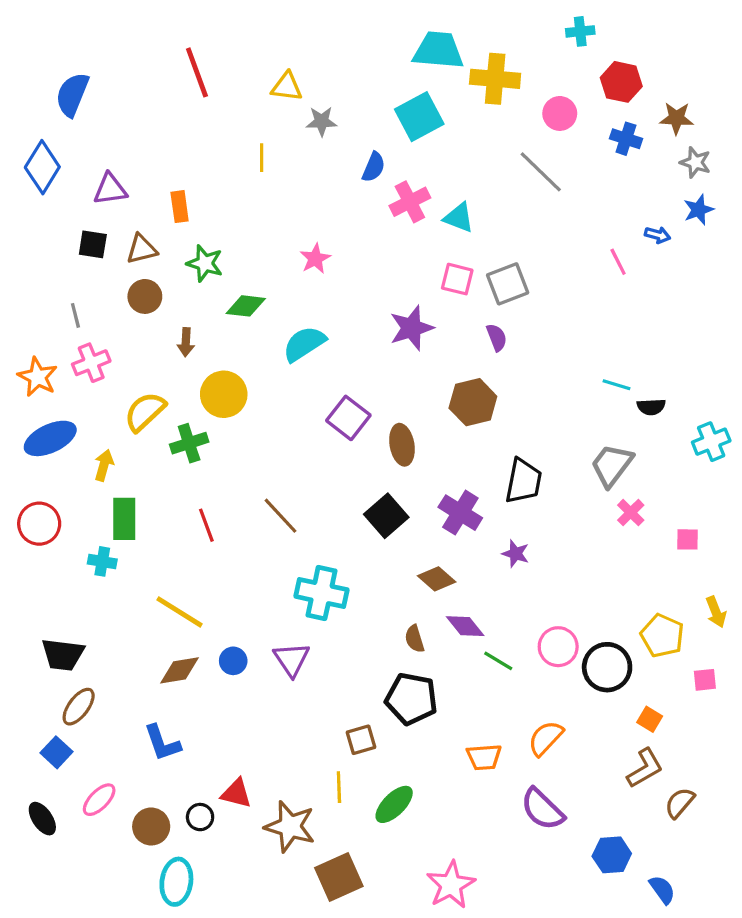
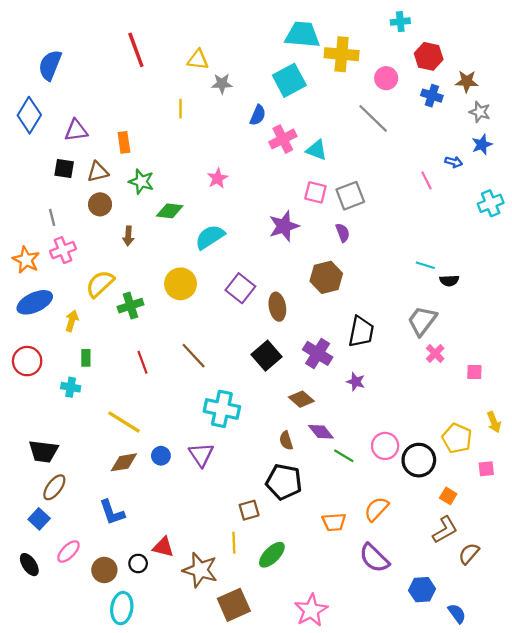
yellow circle: (224, 394) -> (181, 284), moved
cyan cross: (711, 442) -> (491, 203), moved
green rectangle: (124, 519) -> (86, 358), size x0.6

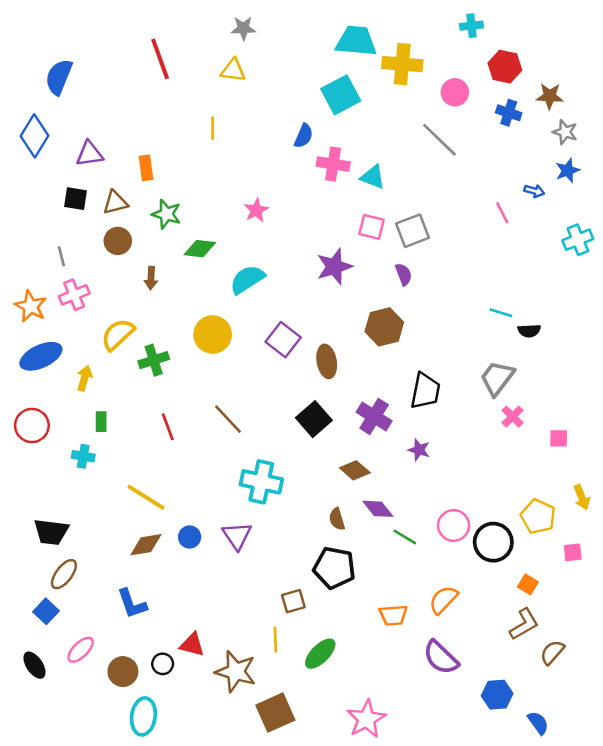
gray star: (222, 84) -> (243, 28), moved
pink cross: (283, 139) -> (333, 164), turned 36

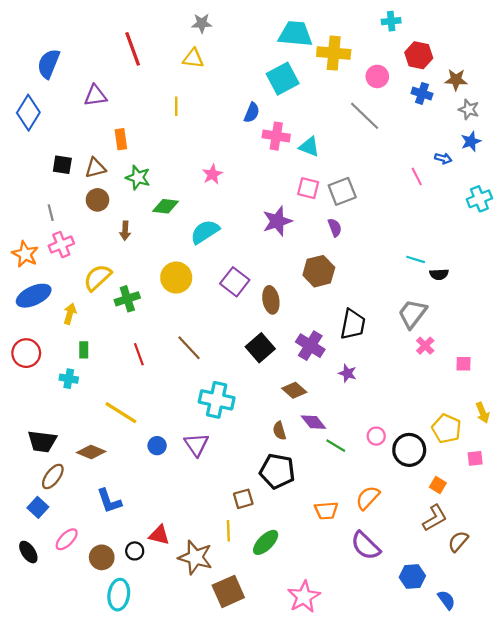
purple triangle: (90, 154) -> (95, 96), moved
pink circle: (454, 525) -> (376, 436), size x0.7
brown diamond: (146, 545) -> (91, 452), moved, turned 32

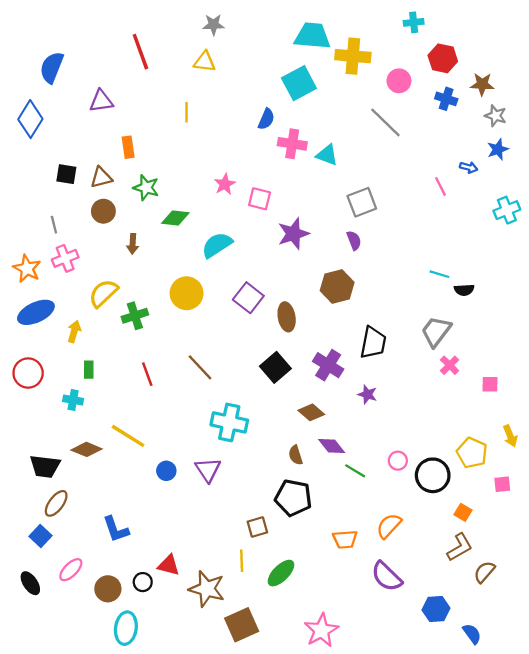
pink square: (308, 188) -> (260, 199), moved
brown diamond: (91, 452) -> (87, 449), moved

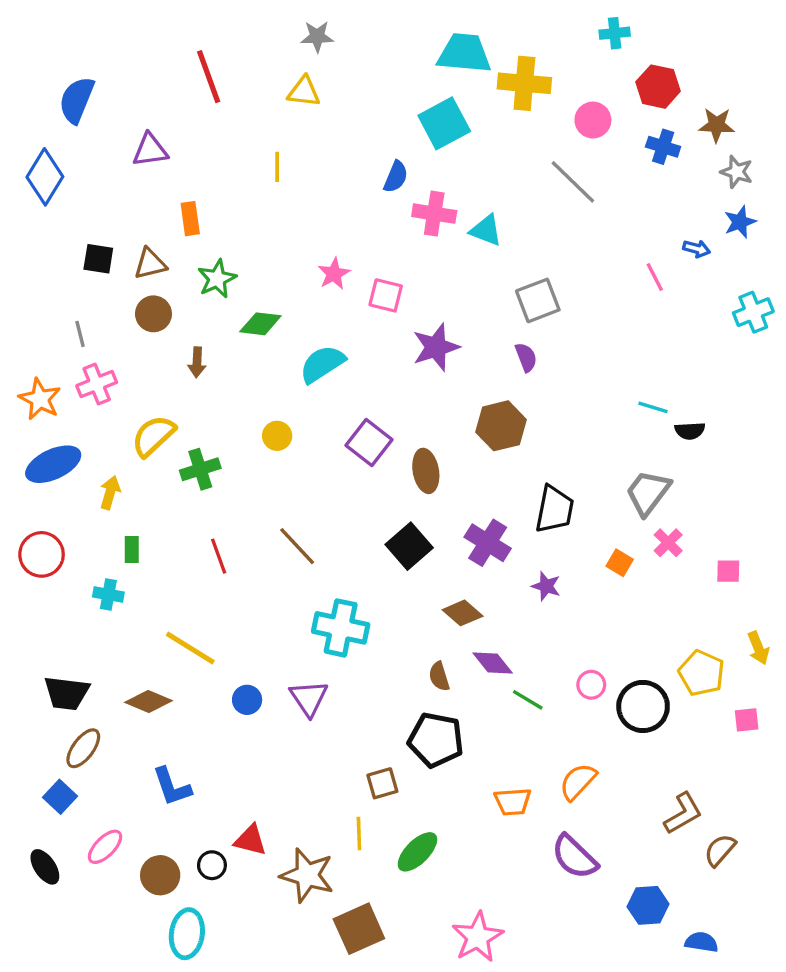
green star: (146, 188) -> (217, 279), turned 30
yellow circle: (187, 293) -> (277, 436), size x0.6
brown diamond: (87, 449) -> (148, 701), moved
orange square: (463, 512) -> (620, 563), moved
blue semicircle: (472, 634) -> (701, 942), turned -45

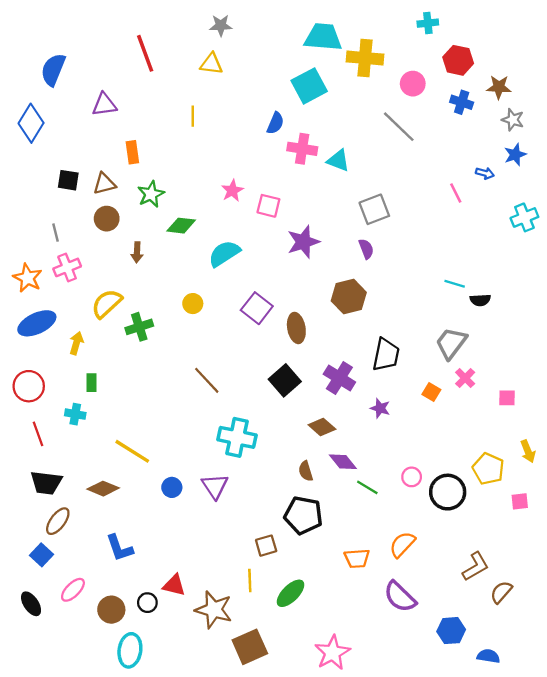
red line: (219, 556) -> (38, 434), moved

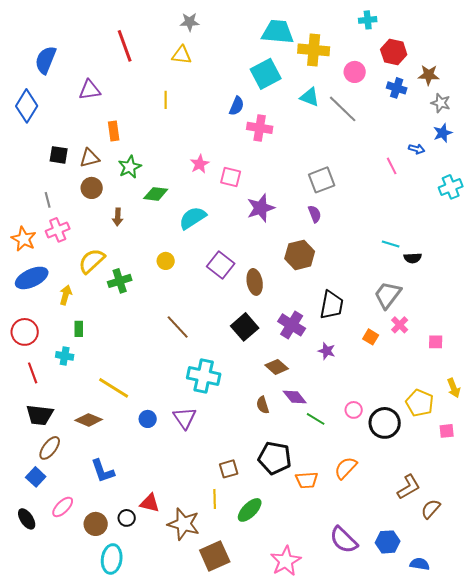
cyan triangle: (338, 160) -> (310, 97), moved
black pentagon: (303, 515) -> (275, 458), moved
purple semicircle: (400, 597) -> (344, 540), moved

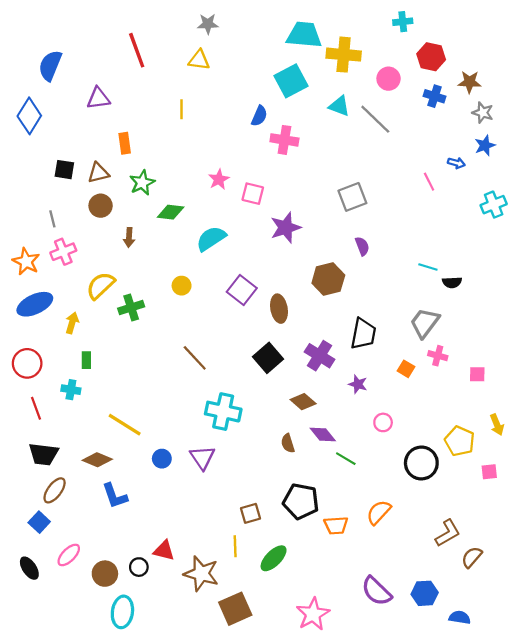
purple semicircle: (315, 214) -> (362, 246), moved
pink cross: (400, 325) -> (438, 356), turned -30
pink circle: (354, 410) -> (383, 422), moved
blue L-shape: (103, 471) -> (115, 496), moved

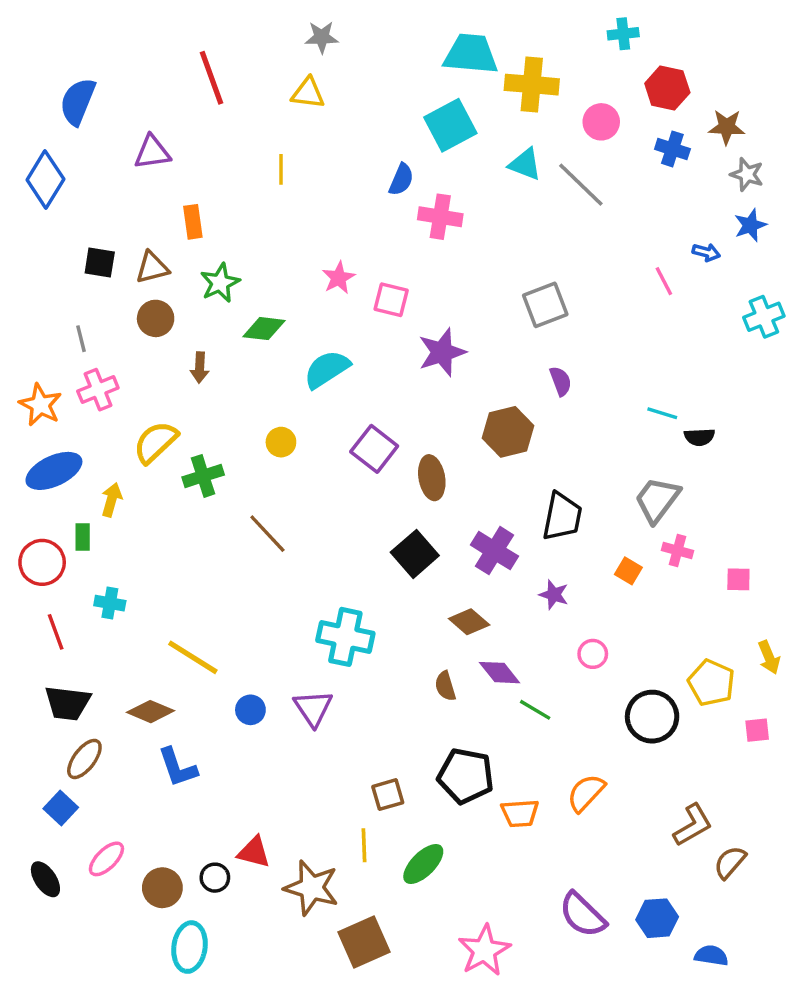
brown line: (195, 358) -> (267, 534), moved
green rectangle: (86, 360) -> (83, 537), moved

